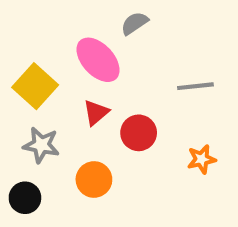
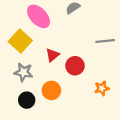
pink ellipse: (98, 60) -> (39, 16), moved
orange star: (201, 159) -> (102, 88), moved
black circle: (25, 198) -> (27, 100), moved

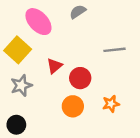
gray star: (23, 72) -> (21, 85), turned -30
orange circle: (51, 90) -> (73, 106), moved
black circle: (27, 100) -> (16, 125), moved

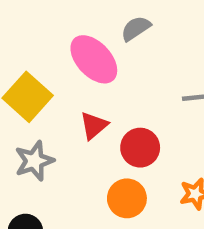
pink ellipse: (38, 22) -> (94, 59), moved

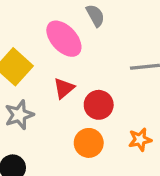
gray semicircle: (136, 28) -> (95, 15), turned 95

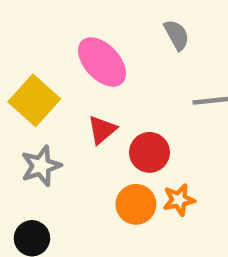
gray semicircle: (95, 15) -> (177, 35), moved
orange star: (140, 140) -> (179, 200), moved

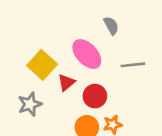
pink ellipse: (102, 62) -> (87, 54), moved
yellow square: (34, 100) -> (42, 65), moved

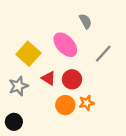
gray line: (133, 65) -> (103, 54), turned -42
red triangle: (66, 82) -> (49, 78), moved, turned -48

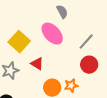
gray semicircle: (85, 21) -> (62, 12), moved
red circle: (72, 79) -> (89, 65), moved

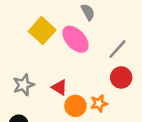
yellow square: (19, 42) -> (42, 31), moved
red triangle: (37, 64) -> (59, 87), moved

